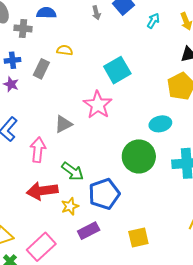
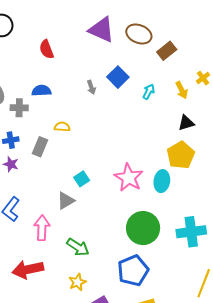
cyan square: (117, 70) -> (82, 179), moved, size x0.6
pink star: (98, 105) -> (129, 178), moved
cyan ellipse: (160, 124) -> (162, 181), moved, turned -65
red arrow: (42, 191) -> (28, 269), moved
blue pentagon: (104, 194) -> (133, 271), moved

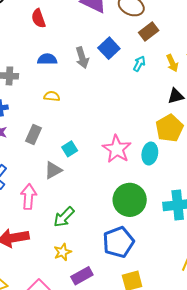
brown rectangle: (167, 51) -> (149, 31), moved
gray arrow: (91, 87) -> (82, 58), size x1.5
blue semicircle: (41, 91) -> (47, 59), moved
gray rectangle: (40, 147) -> (33, 135), moved
green arrow: (78, 247) -> (64, 217), turned 100

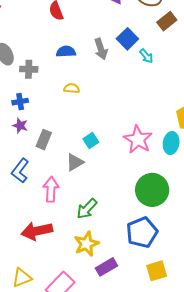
cyan arrow: (139, 64) -> (146, 56), moved, turned 112
gray rectangle: (33, 135) -> (44, 140), moved
yellow star: (63, 252) -> (86, 244), size x1.4

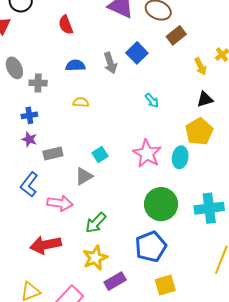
cyan arrow: (146, 56) -> (152, 100), moved
gray rectangle: (44, 140) -> (53, 153), turned 54
pink arrow: (51, 189) -> (60, 203), turned 95

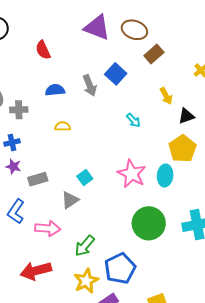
yellow arrow: (201, 66) -> (166, 96), moved
blue pentagon: (151, 247) -> (120, 268), moved

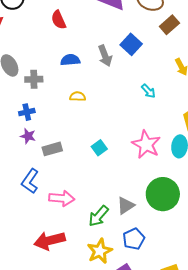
gray triangle: (70, 200) -> (126, 206), moved
blue pentagon: (120, 268) -> (134, 239), size x0.7

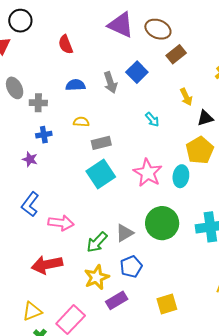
blue cross: (27, 112) -> (44, 135), moved
cyan square: (99, 148) -> (101, 174), size x1.8
gray rectangle: (52, 149) -> (101, 143), moved

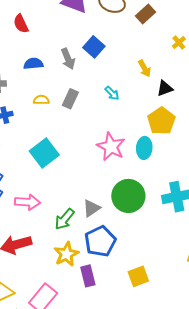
brown rectangle: (176, 54) -> (146, 14), moved
gray rectangle: (101, 143) -> (70, 99), moved, turned -48
cyan square: (101, 174) -> (44, 153), moved
blue pentagon: (131, 267) -> (100, 241), size x1.4
purple rectangle: (117, 300) -> (88, 276), turned -70

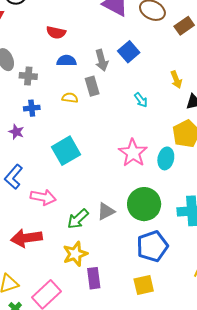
red semicircle: (21, 24) -> (56, 33), moved, turned -60
gray rectangle: (70, 99) -> (92, 86), moved, turned -48
blue pentagon: (100, 241) -> (152, 246), moved

